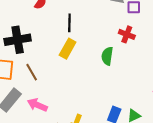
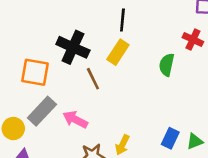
black cross: (18, 40) -> (73, 47), moved, turned 30
brown line: (32, 72) -> (93, 79), moved

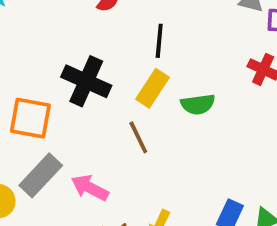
green semicircle: (167, 65) -> (198, 104), moved, turned -110
brown line: (93, 79) -> (138, 137), moved

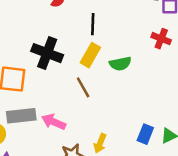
gray rectangle: (41, 175) -> (21, 116), turned 44

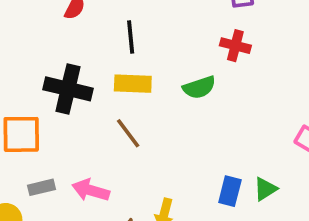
yellow rectangle: (90, 55) -> (133, 84), turned 70
green semicircle: (120, 64) -> (199, 87), moved
gray rectangle: (21, 116) -> (41, 187), size x0.6

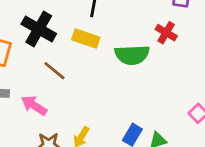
green semicircle: (199, 87) -> (132, 55), size x1.4
brown line: (128, 133) -> (55, 71), moved, turned -30

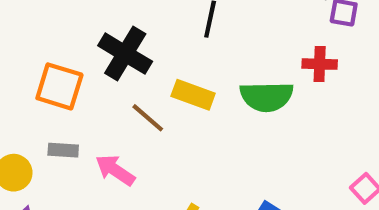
red cross: (166, 33) -> (320, 64), turned -30
yellow rectangle: (86, 39) -> (193, 95), moved

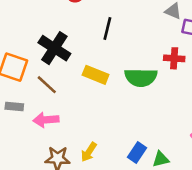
brown line: (148, 118) -> (47, 85), moved
pink arrow: (115, 170) -> (46, 120), turned -40

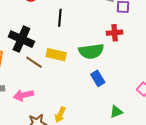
brown line: (47, 85) -> (34, 62), moved
blue rectangle: (137, 153) -> (98, 78), moved, turned -56

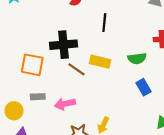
black cross: (21, 39) -> (63, 45), turned -30
green semicircle: (91, 51) -> (137, 58), size x0.7

